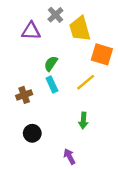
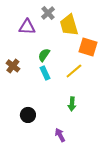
brown cross: (24, 95) -> (13, 66), moved, turned -32

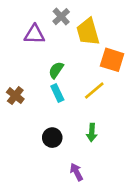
brown cross: (13, 66) -> (15, 96), moved
black circle: (28, 115) -> (52, 138), moved

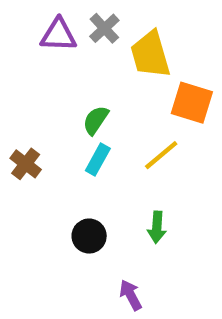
purple triangle: (34, 34) -> (58, 35), moved
cyan rectangle: (57, 93) -> (98, 159), turned 54

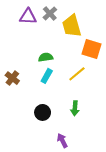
green semicircle: (96, 120) -> (46, 57), turned 48

